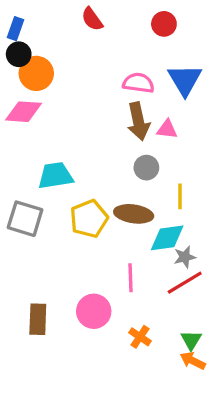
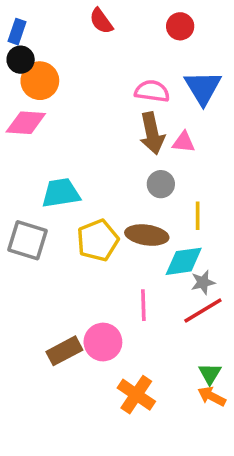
brown rectangle: (38, 319) -> (64, 351), moved, turned 60
orange cross: (140, 337) -> (136, 395), moved, size x1.5

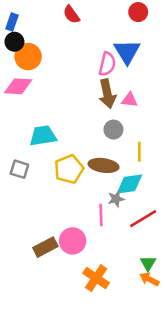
red circle: (180, 26) -> (138, 12), moved
blue triangle: (203, 88) -> (127, 52), moved
pink semicircle: (152, 91) -> (107, 64), turned 95
gray square: (28, 240) -> (19, 169), size x0.7
gray star: (203, 282) -> (116, 199), moved

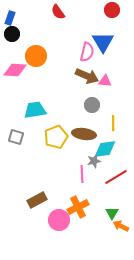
orange circle: (28, 57) -> (36, 56), moved
brown arrow: (107, 94) -> (87, 76), turned -55
pink circle: (73, 241) -> (59, 220), moved
green triangle: (148, 263) -> (112, 213), moved
orange cross: (96, 278) -> (78, 207), moved, turned 30

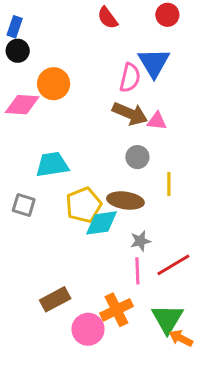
red semicircle: (58, 12) -> (107, 18), moved
cyan diamond: (105, 149) -> (101, 223), moved
pink line: (82, 174) -> (137, 271), moved
green triangle: (112, 213) -> (167, 319), size x1.6

